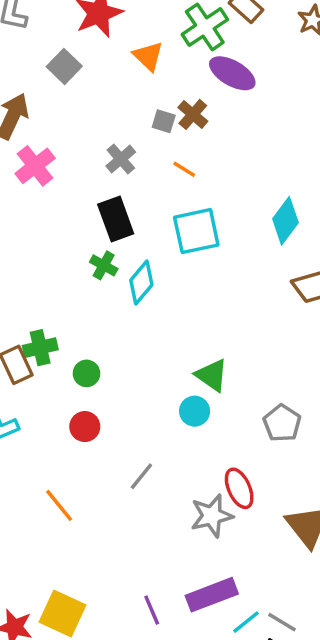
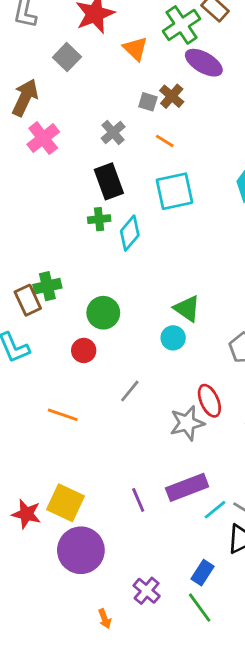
green cross: (104, 265) -> (99, 219), turned -35
green circle: (87, 373) -> (103, 313), moved, size x1.5
orange line: (59, 505) -> (63, 415), turned -32

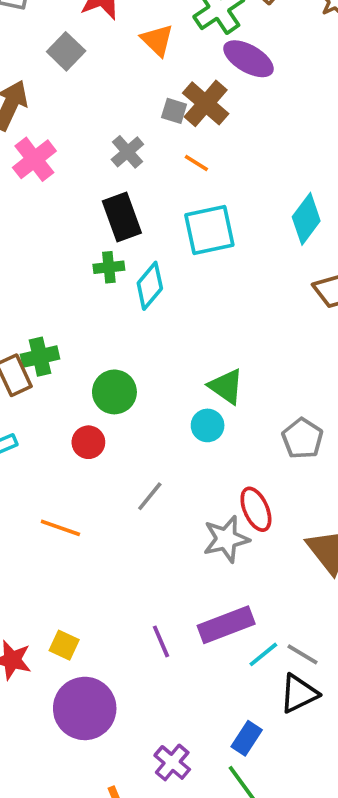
brown cross: (172, 96) -> (206, 103), size x1.4
yellow square: (66, 503) -> (64, 645), size x0.6

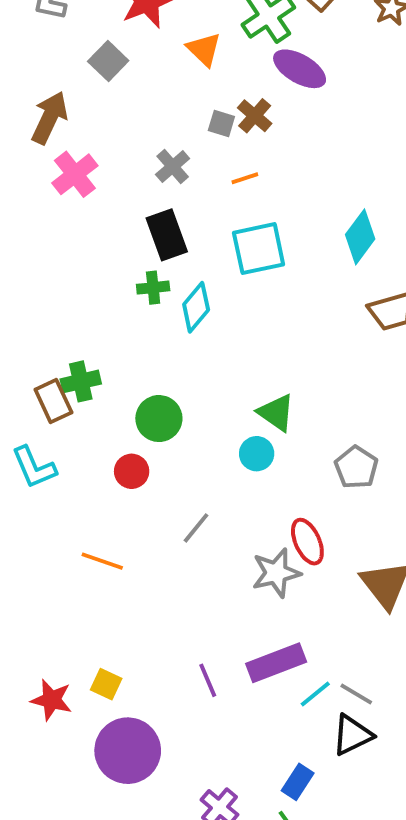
brown cross: (206, 103) -> (255, 116), size x0.7
orange line: (196, 163) -> (245, 178), turned -50

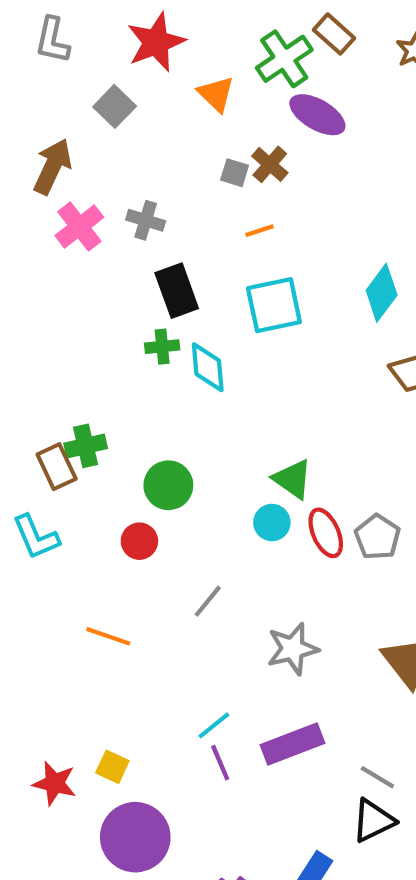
gray cross: (173, 166) -> (146, 220), moved, turned -32
cyan diamond: (196, 307) -> (208, 367), turned -45
red ellipse: (307, 542) -> (326, 533), moved
cyan line: (315, 694) -> (214, 725), moved

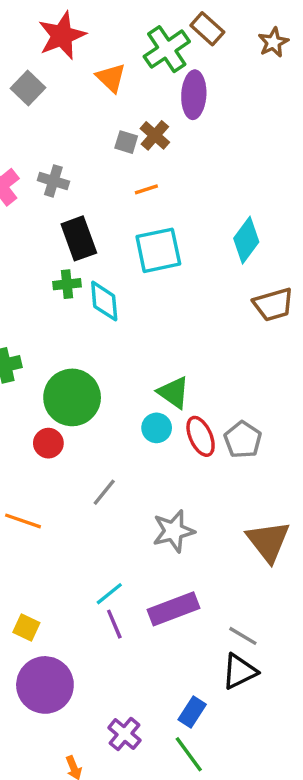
purple ellipse: (317, 115) -> (194, 95), turned 63
green circle: (168, 485) -> (72, 397), size x1.4

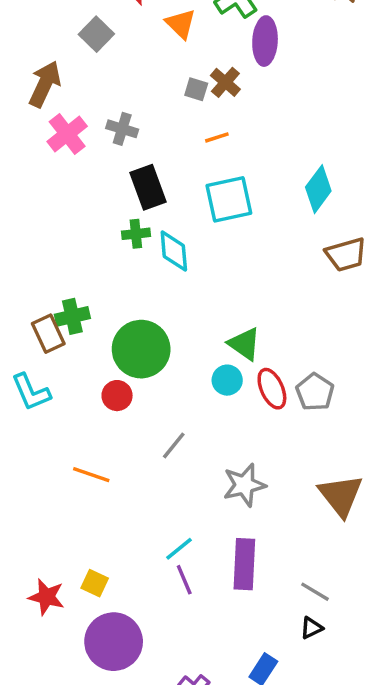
purple rectangle: (174, 609) -> (244, 564), turned -66
black triangle: (239, 671) -> (311, 628), size x0.6

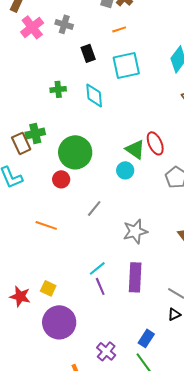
black rectangle: (148, 187) -> (88, 53), moved, size x0.7
green cross: (136, 234) -> (58, 89), moved
red ellipse: (272, 389) -> (155, 143), moved

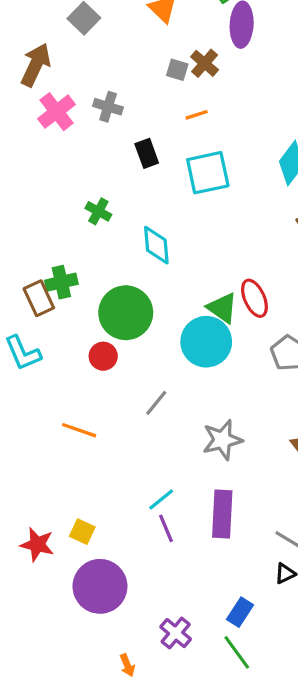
green cross: (58, 89) -> (98, 211), turned 35
cyan diamond: (94, 95) -> (156, 245), moved
cyan circle: (125, 170) -> (206, 342), size x1.8

